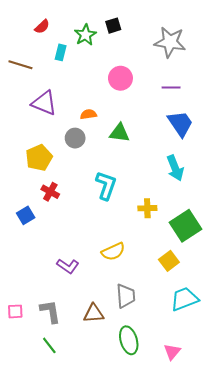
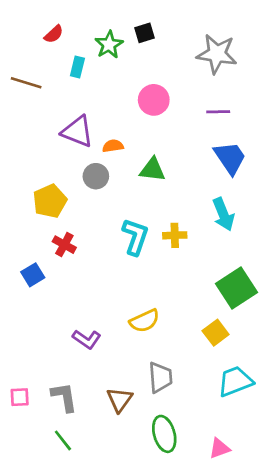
purple triangle: (44, 103) -> (77, 131), moved
yellow cross: (147, 208) -> (175, 235), moved
brown triangle: (94, 313) -> (120, 400), turned -50
pink triangle: (172, 352) -> (219, 448), turned 30

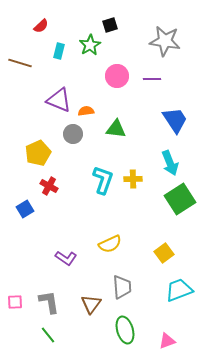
green star: (109, 45) -> (90, 45), moved
purple line: (218, 112) -> (152, 79), moved
green square: (237, 288) -> (180, 199), moved

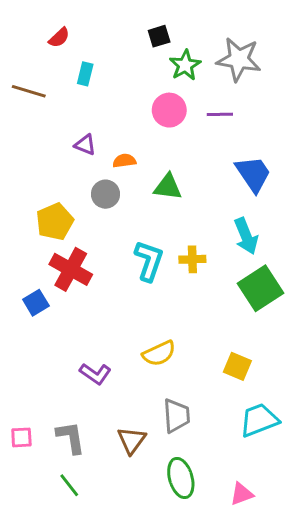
green star: (90, 45) -> (185, 65), moved
purple triangle: (59, 100) -> (85, 145), size x0.6
red cross: (49, 186) -> (71, 269), size x1.6
yellow square: (164, 253) -> (237, 366), turned -30

